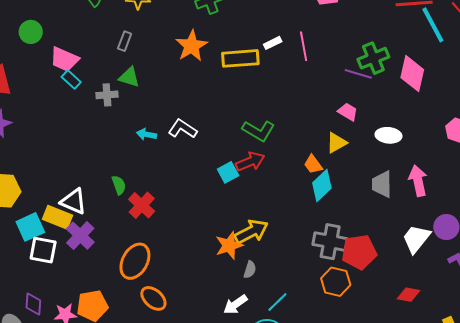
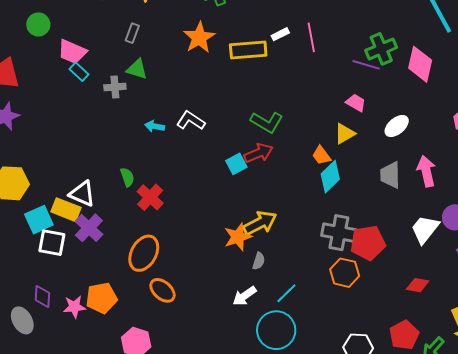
white ellipse: (388, 135) -> (397, 126), turned -45

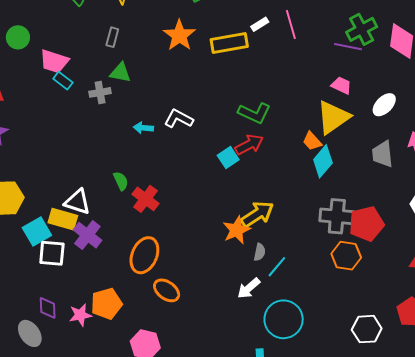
yellow triangle: (345, 134) -> (333, 117), size x1.6
cyan line: (286, 293) -> (277, 267), moved

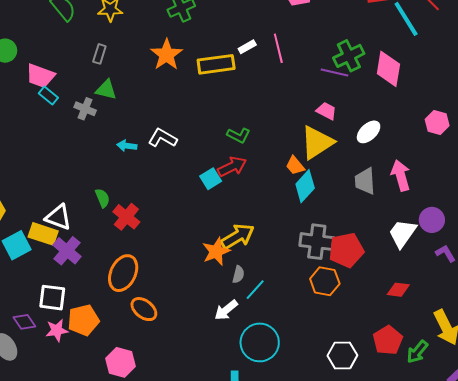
gray cross: (100, 92) -> (85, 109), turned 30
green L-shape: (254, 113) -> (239, 135), size x0.7
white square: (52, 253) -> (52, 298), moved
purple diamond: (48, 308) -> (24, 322), turned -35

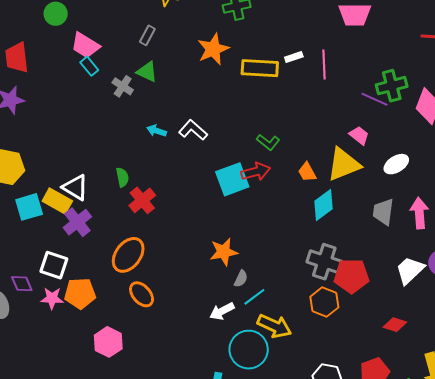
orange trapezoid: (295, 166) -> (307, 172), moved
cyan square: (211, 179) -> (232, 179), size x1.6
yellow arrow: (237, 236) -> (274, 326), moved, turned 44

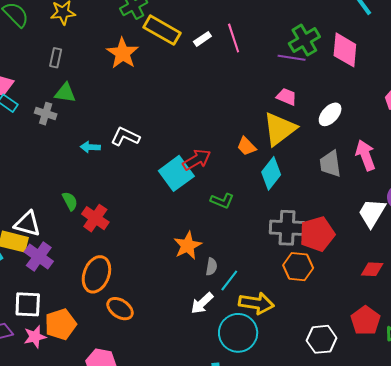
yellow rectangle: (260, 68) -> (162, 30), moved, turned 42
green L-shape: (268, 142) -> (222, 201), moved

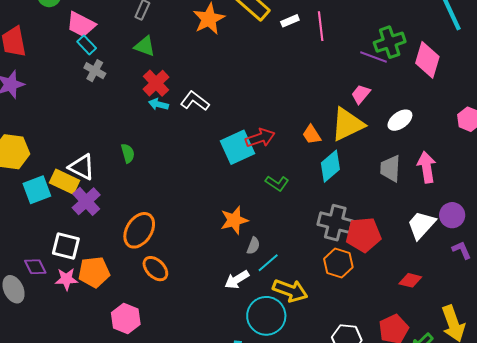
pink trapezoid: (286, 97) -> (361, 94), turned -85
gray cross: (46, 114) -> (95, 71), moved
red cross: (95, 218) -> (156, 83), moved

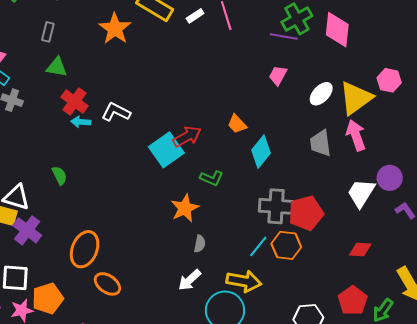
yellow triangle: (348, 124) -> (356, 98), moved
orange star: (234, 220) -> (185, 208), moved
cyan line: (268, 263) -> (258, 246), moved

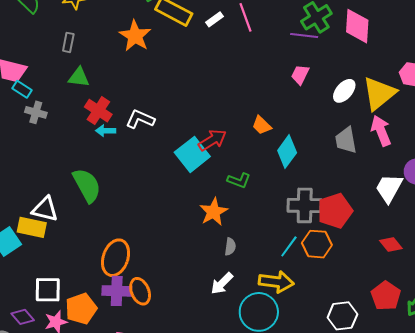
green semicircle: (59, 175) -> (87, 185), size x1.8
purple cross: (27, 230) -> (117, 291), moved, turned -32
red diamond: (360, 249) -> (391, 244), turned 50
orange ellipse: (107, 284) -> (140, 291), turned 36

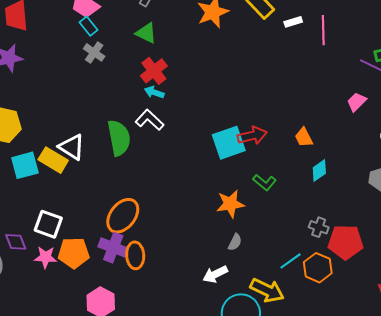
white L-shape: (140, 119) -> (149, 120), moved
cyan diamond: (287, 152) -> (319, 171), size x0.7
gray cross: (305, 205) -> (319, 227), size x0.6

